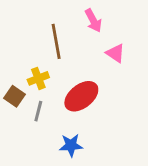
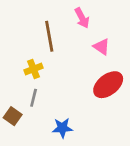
brown square: (15, 96) -> (13, 116), moved
red ellipse: (81, 96) -> (108, 85), moved

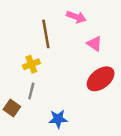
pink arrow: (82, 18) -> (76, 17), turned -42

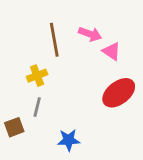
pink arrow: (76, 17) -> (90, 34), moved
brown square: (12, 108) -> (14, 127), turned 35

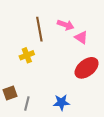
gray line: (37, 107) -> (27, 103), moved
blue star: (69, 140) -> (61, 102), moved

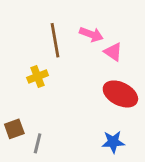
red ellipse: (87, 68) -> (120, 94), turned 65
blue star: (61, 102) -> (113, 142), moved

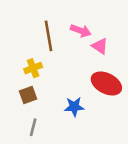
brown square: (14, 129) -> (28, 95), moved
blue star: (113, 142) -> (74, 107), moved

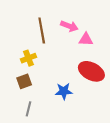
pink triangle: (100, 46) -> (86, 39), turned -32

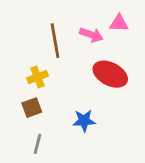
pink triangle: (86, 39) -> (119, 23), moved
red ellipse: (91, 71) -> (110, 74), moved

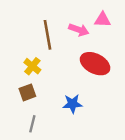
yellow cross: (38, 77) -> (32, 66), turned -30

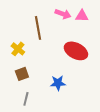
pink arrow: (79, 30) -> (63, 14), moved
yellow cross: (32, 66) -> (18, 49), moved

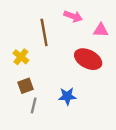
pink triangle: (82, 16) -> (101, 30), moved
gray line: (26, 99) -> (34, 105), moved

